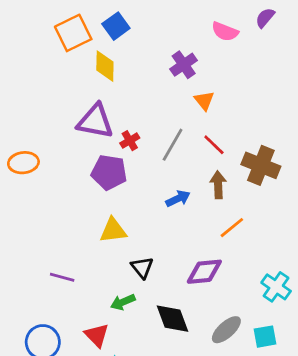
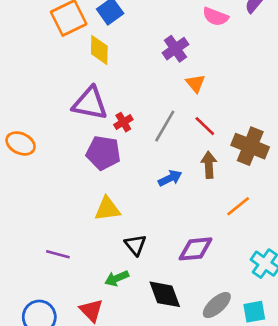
orange ellipse: (23, 163) -> (21, 143), turned 32
orange line: (232, 228) -> (238, 206), moved

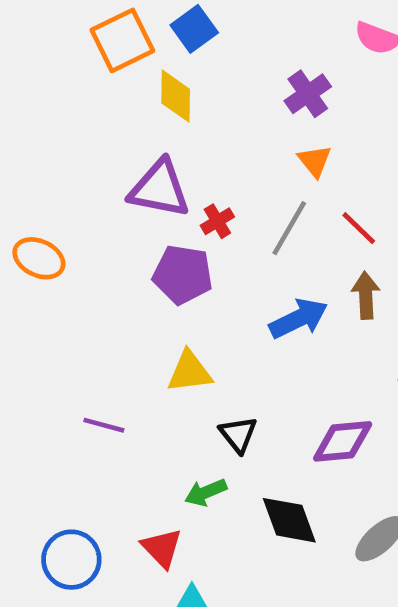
orange triangle: (195, 83) -> (315, 161), moved
blue arrow: (170, 178) -> (298, 319), size x1.4
purple line: (58, 254) -> (104, 425), moved

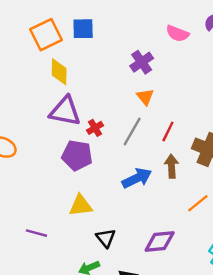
blue square: (194, 29) -> (83, 29), turned 35
yellow diamond: (176, 96) -> (59, 72), moved
red line: (359, 228) -> (168, 131), turned 72

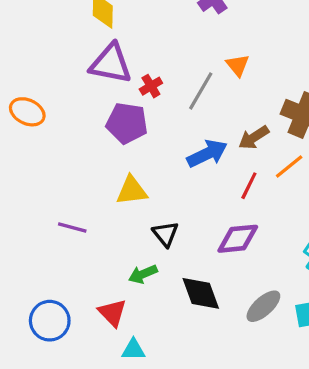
orange triangle: (145, 97) -> (238, 65), moved
red line: (168, 131) -> (249, 186), moved
brown arrow: (172, 166) -> (254, 138), turned -120
orange line: (198, 203) -> (289, 166), moved

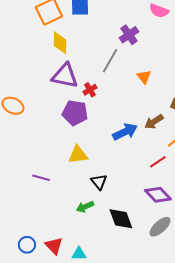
gray line: (201, 91) -> (110, 61), moved
red line: (249, 186) -> (158, 162), moved, turned 30
purple diamond: (238, 239) -> (158, 195), moved, turned 52
red triangle: (112, 313) -> (54, 246), moved
blue circle: (50, 321) -> (27, 245), moved, size x0.7

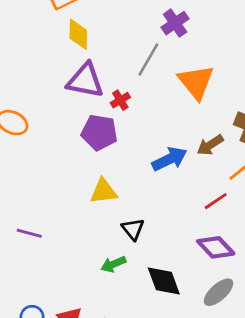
orange triangle: (144, 77) -> (196, 82), size x1.8
purple line: (41, 178) -> (29, 233), moved

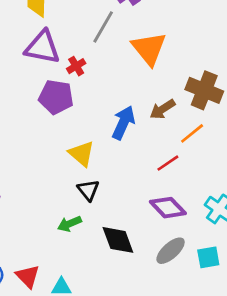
blue arrow: (169, 159) -> (123, 123), turned -40
yellow triangle: (104, 191) -> (82, 154), moved, turned 48

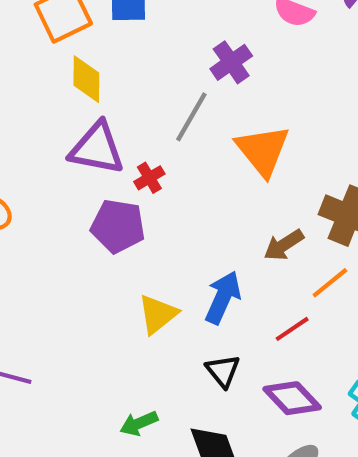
blue arrow: (123, 123) -> (223, 297), moved
yellow triangle: (82, 154) -> (158, 314), turned 40
black triangle: (88, 190) -> (223, 371), moved

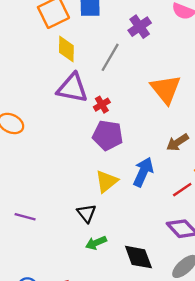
purple cross: (231, 62) -> (140, 27), moved
gray line: (191, 117) -> (110, 57), moved
purple pentagon: (118, 226) -> (108, 135), moved
black triangle: (223, 371) -> (86, 213), moved

